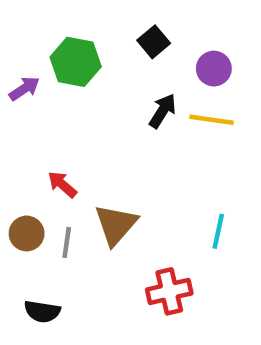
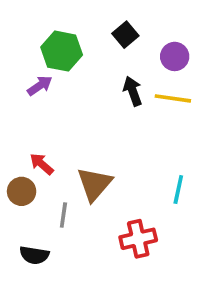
purple arrow: (24, 89) -> (40, 86), moved
black arrow: (163, 111) -> (133, 91), turned -52
red arrow: (62, 184) -> (42, 164), moved
gray line: (67, 242) -> (63, 215), moved

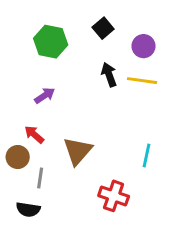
purple arrow: (40, 86) -> (45, 96), moved
gray line: (63, 215) -> (40, 178), moved
red cross: (138, 239) -> (114, 196), turned 32

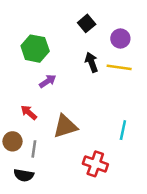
green hexagon: (51, 42) -> (35, 49), moved
purple arrow: (45, 96) -> (48, 81), moved
brown triangle: (78, 151) -> (65, 126), turned 32
brown circle: (18, 157) -> (13, 141), moved

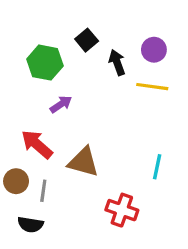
black square: (87, 23) -> (87, 40), moved
black arrow: (92, 62) -> (117, 63), moved
red arrow: (29, 113) -> (37, 144), size x1.5
brown triangle: (65, 126) -> (83, 162), turned 32

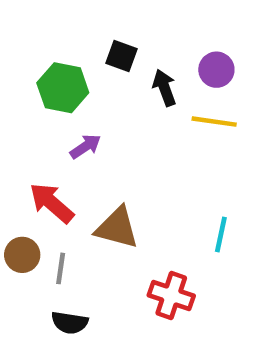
black square: (87, 40) -> (122, 56), turned -30
black semicircle: (30, 224) -> (70, 323), moved

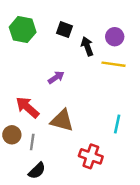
green hexagon: (63, 88) -> (23, 30), moved
purple arrow: (85, 146) -> (56, 77), moved
black semicircle: (70, 323) -> (37, 171), turned -54

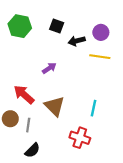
black arrow: (87, 46) -> (77, 41), turned -84
brown triangle: (62, 120) -> (55, 106), turned 30
cyan line: (117, 124) -> (93, 108), moved

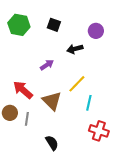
black arrow: (77, 41) -> (75, 49), moved
yellow line: (100, 57) -> (77, 84), moved, turned -54
red cross: (80, 138) -> (99, 131), moved
black semicircle: (32, 150) -> (52, 143), moved, turned -77

